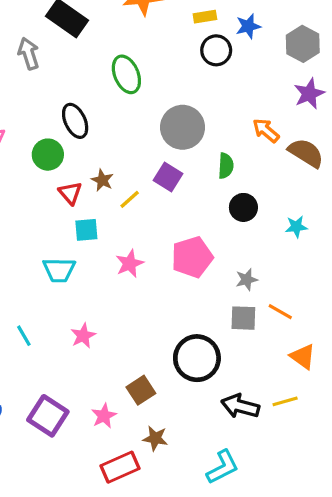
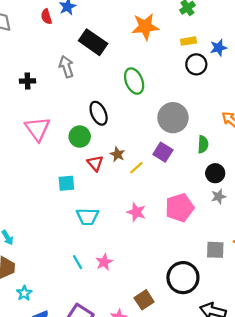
cyan square: (86, 230) -> (66, 183), moved
pink star: (130, 264) -> (136, 212), turned -30
gray star: (247, 280) -> (219, 197), moved
cyan line: (24, 336) -> (77, 262), moved

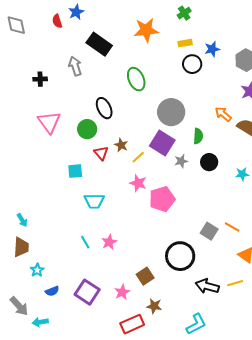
purple square: (163, 152) -> (162, 143), size x1.4
gray star: (219, 197) -> (181, 161), moved
pink pentagon: (180, 208) -> (162, 199), moved
pink star: (136, 212) -> (138, 183), moved
gray square: (215, 250) -> (209, 231), turned 30

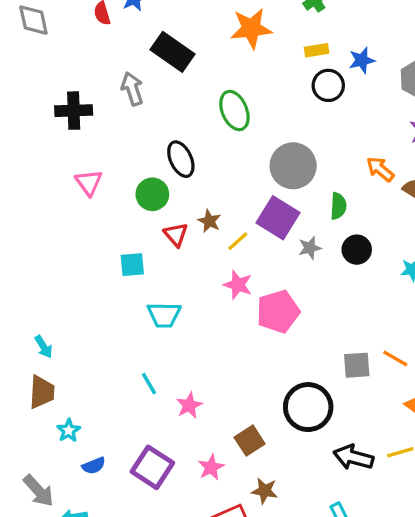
black cross: (40, 79) -> (74, 111), size x1.5
pink triangle: (49, 122) -> (89, 183), size x0.7
gray square: (209, 231) -> (357, 365), turned -36
pink star: (109, 242) -> (189, 405), moved

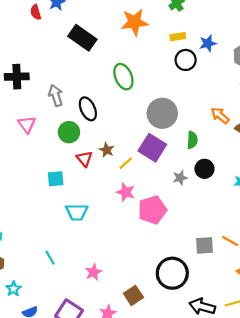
gray arrow: (132, 89) -> (56, 96), moved
gray star: (310, 248) -> (180, 178), moved
cyan line: (149, 384) -> (50, 258), moved

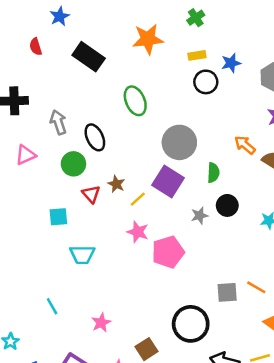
red semicircle: (36, 12) -> (36, 47), moved
pink triangle: (27, 124) -> (26, 155), turned 42

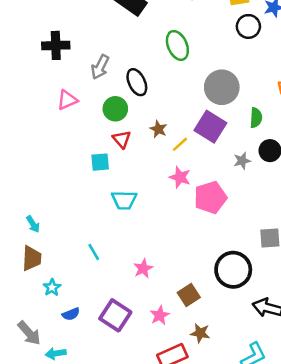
gray arrow: (58, 122) -> (100, 67), turned -135
red triangle: (91, 194) -> (122, 139), moved

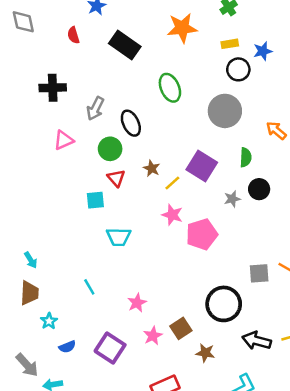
gray circle: (222, 87) -> (225, 111), moved
pink star: (160, 315) -> (153, 336), moved
brown star: (200, 333) -> (205, 353), moved

